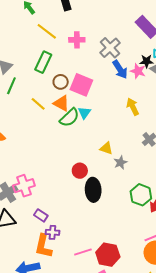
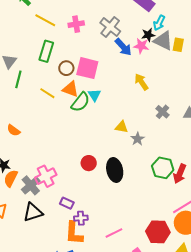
red circle: (80, 171) -> (89, 163), moved
red hexagon: (108, 255) -> (158, 232), moved

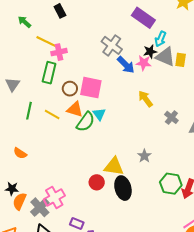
pink cross: (76, 24) -> (59, 52), moved
green line: (18, 79) -> (29, 111), moved
gray cross: (162, 112) -> (171, 117), moved
yellow triangle: (122, 127) -> (114, 166), moved, size x1.5

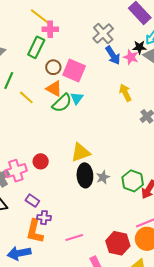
yellow line: (52, 115) -> (26, 97), moved
gray star: (144, 156) -> (103, 177), moved
yellow triangle: (114, 166) -> (80, 152), turned -40
red circle: (97, 182) -> (41, 161), moved

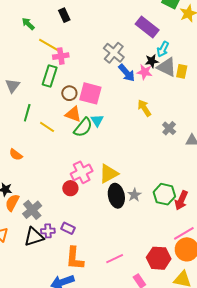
pink cross: (16, 171) -> (82, 172), moved
purple cross: (44, 218) -> (48, 231), moved

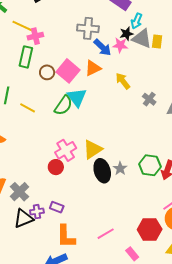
gray cross: (114, 53) -> (88, 28), turned -30
pink square: (90, 93) -> (68, 71), turned 30
orange triangle: (73, 114) -> (93, 68), moved, turned -42
cyan triangle: (97, 120) -> (77, 97), size x1.5

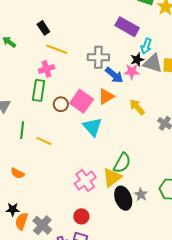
yellow line: (23, 26) -> (57, 49), moved
green semicircle: (63, 105) -> (122, 163), moved
red circle: (56, 167) -> (81, 216), moved

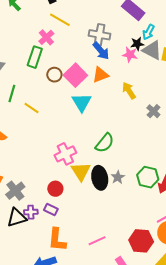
pink cross: (47, 69) -> (46, 37), turned -35
blue arrow: (114, 75) -> (101, 51), moved
yellow triangle: (112, 178) -> (81, 171), moved, turned -35

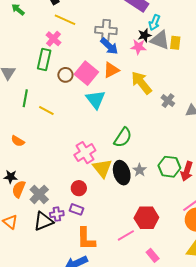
yellow arrow: (129, 91) -> (141, 83), size x1.4
red hexagon: (141, 241) -> (146, 218), moved

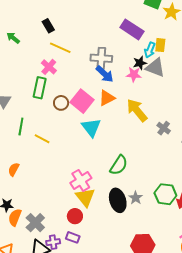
yellow rectangle: (175, 43) -> (160, 45), moved
orange semicircle: (18, 141) -> (14, 169), turned 88
yellow triangle: (102, 168) -> (85, 197), moved

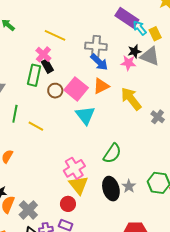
black rectangle: (48, 26) -> (47, 66), moved
yellow rectangle: (160, 45) -> (155, 34), turned -32
cyan arrow: (150, 50) -> (140, 28), moved, turned 119

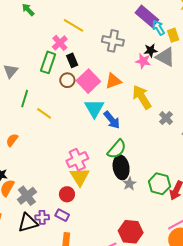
blue arrow: (99, 62) -> (112, 120), moved
black rectangle: (47, 66) -> (72, 60), moved
black ellipse: (111, 189) -> (121, 167), moved

